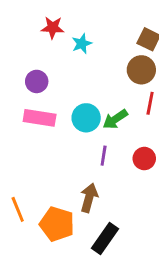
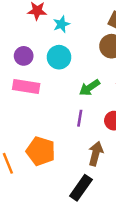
cyan circle: (86, 118) -> (59, 57), moved
brown arrow: (89, 198) -> (96, 154), moved
orange pentagon: (57, 224) -> (41, 151), moved

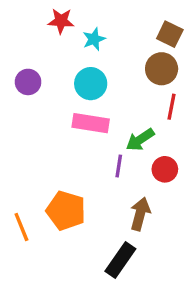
purple circle: (24, 56) -> (28, 82), moved
pink rectangle: (26, 86) -> (91, 123), moved
green arrow: (90, 88) -> (140, 140), moved

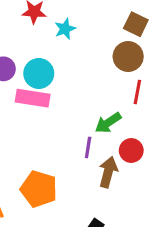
cyan circle: (91, 84) -> (39, 73), moved
pink rectangle: (91, 123) -> (33, 98), moved
brown arrow: (140, 214) -> (108, 172), moved

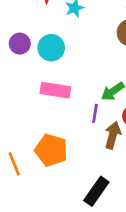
pink rectangle: (33, 98) -> (55, 90), moved

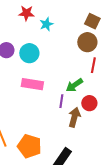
orange pentagon: (51, 150) -> (29, 146), moved

